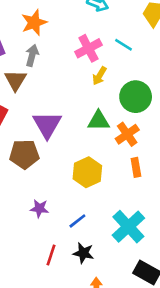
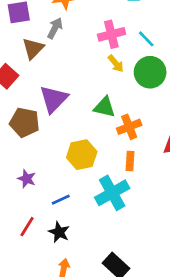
yellow arrow: (99, 76) -> (116, 64), turned -84
green circle: (136, 97) -> (150, 72), moved
cyan cross: (128, 227) -> (112, 193), moved

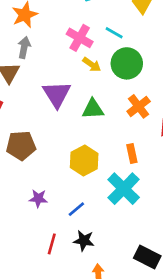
pink cross: (111, 34) -> (80, 38), turned -30
purple triangle: (54, 99) -> (57, 94), moved
orange cross: (129, 127) -> (139, 106), moved

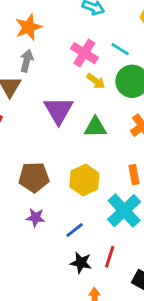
brown pentagon: (21, 145) -> (34, 177), moved
red line: (52, 244) -> (110, 257), moved

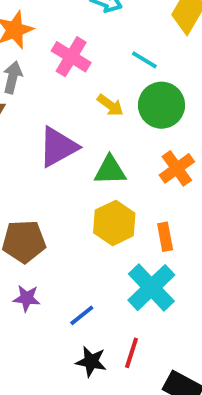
pink cross: (84, 53) -> (71, 57), moved
purple triangle: (59, 110) -> (58, 147), turned 32
yellow hexagon: (84, 180) -> (114, 223), moved

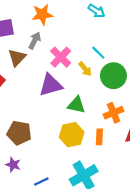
pink cross: (71, 57) -> (61, 57), moved
cyan line: (144, 60) -> (98, 53), moved
orange rectangle: (165, 237) -> (99, 137), moved

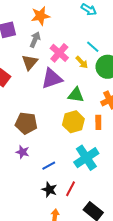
brown triangle: (17, 57) -> (30, 62), moved

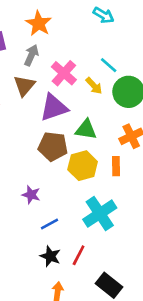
orange star: (40, 16) -> (39, 23), turned -30
brown pentagon: (26, 123) -> (53, 146), moved
purple star: (23, 152) -> (31, 195), moved

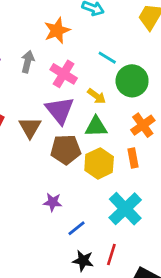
orange star: (39, 23) -> (57, 30), moved, turned 30
brown triangle: (24, 86) -> (30, 128), moved
yellow arrow: (94, 86) -> (97, 96), moved
purple triangle: (54, 108) -> (60, 110), turned -40

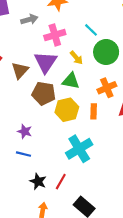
gray arrow: (28, 62) -> (29, 19), turned 49
pink cross: (64, 74) -> (55, 35), turned 30
blue line: (76, 228) -> (23, 154), moved, turned 40

